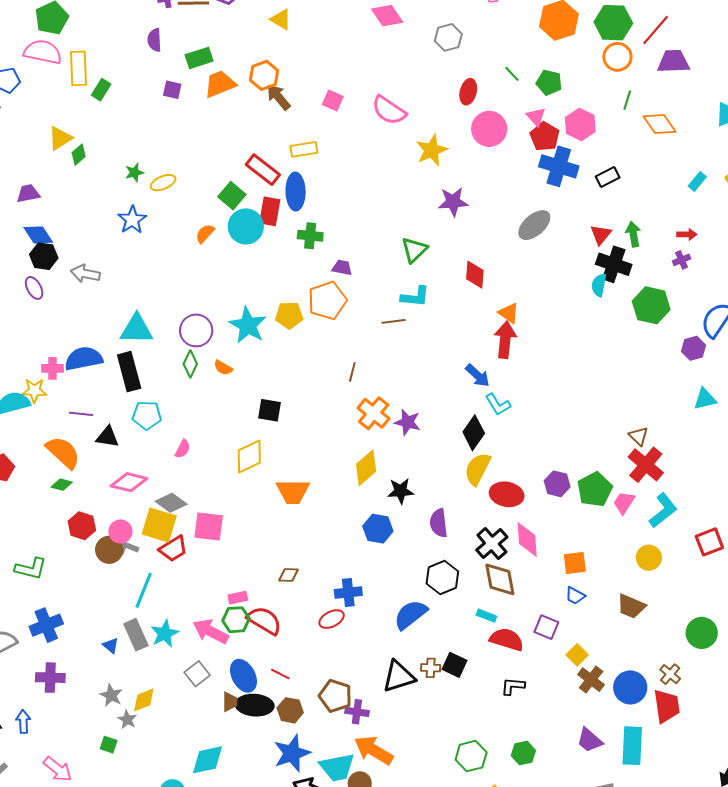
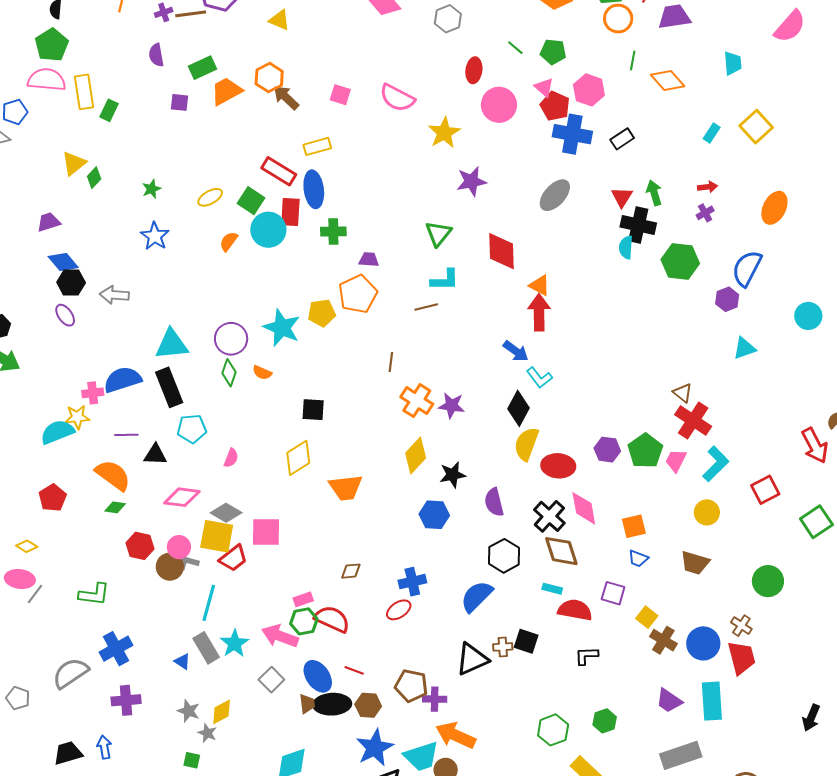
yellow ellipse: (163, 183) -> (210, 197), moved
red diamond: (475, 275) -> (502, 251), size x1.4

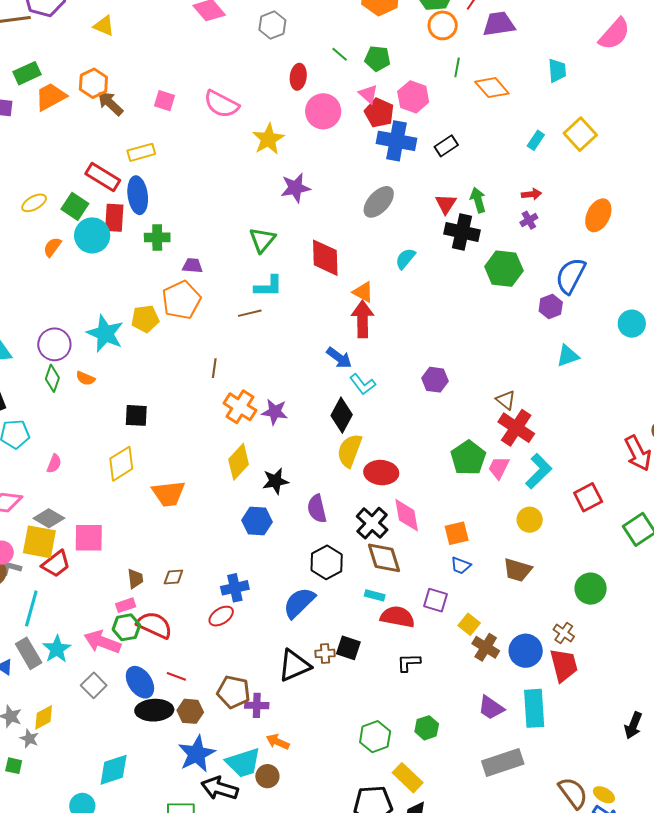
cyan semicircle: (626, 247) -> (405, 259), moved, turned 35
purple hexagon: (607, 450) -> (435, 380), moved
brown trapezoid: (307, 704) -> (135, 579), moved
orange arrow: (456, 735) -> (278, 742), size x0.6

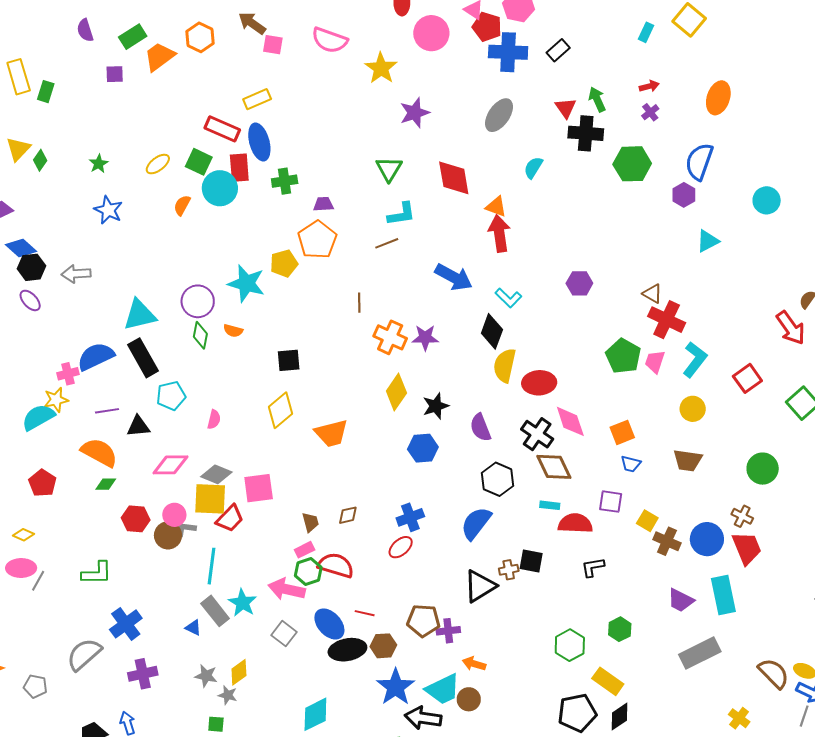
brown arrow: (110, 103) -> (252, 23), moved
blue arrow: (339, 358) -> (454, 277), moved, size x1.4

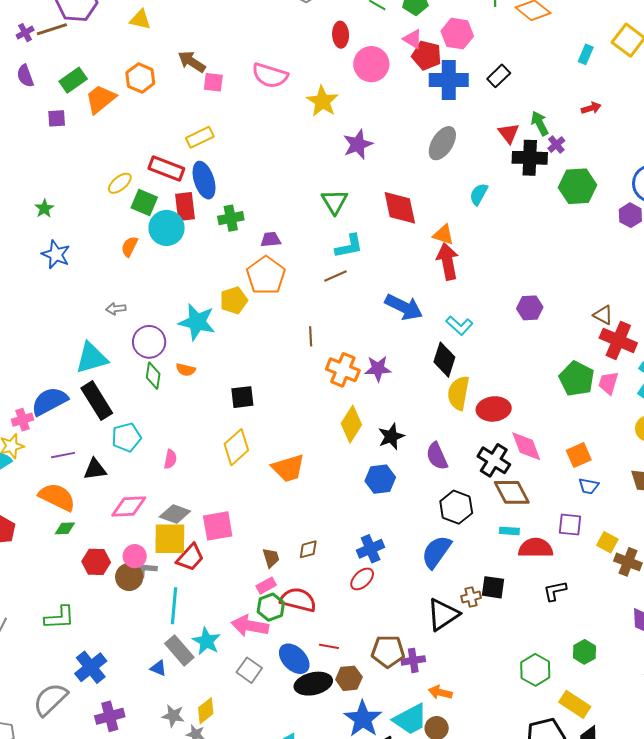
purple cross: (650, 112) -> (556, 145), moved
yellow ellipse: (158, 164) -> (120, 183), moved
gray arrow: (76, 274) -> (116, 309), moved, size x0.7

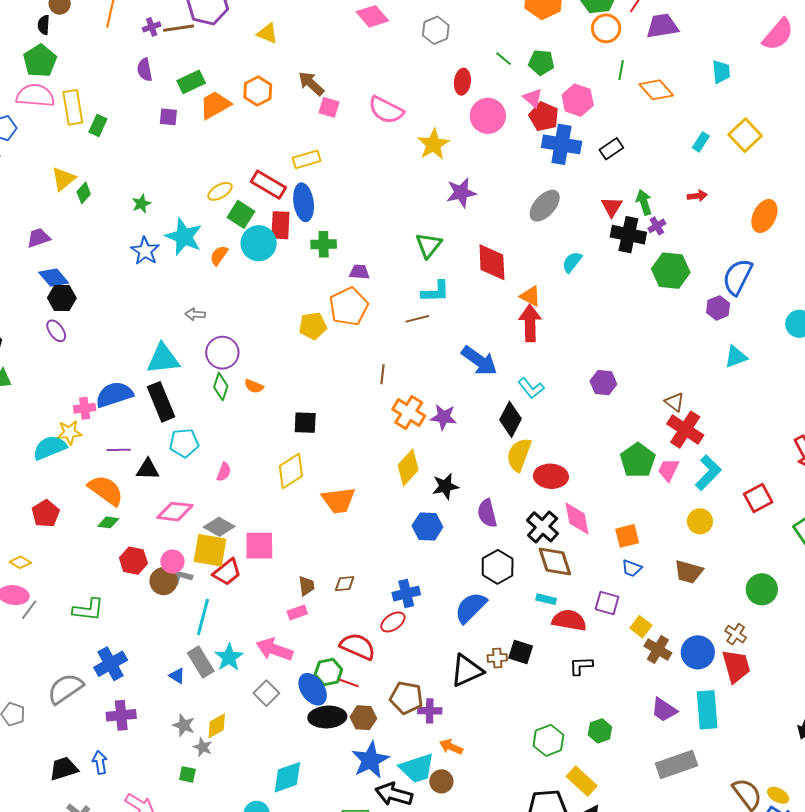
cyan star: (197, 322) -> (184, 237), moved
red semicircle: (298, 600) -> (358, 646), moved
green hexagon: (271, 607) -> (328, 672), moved

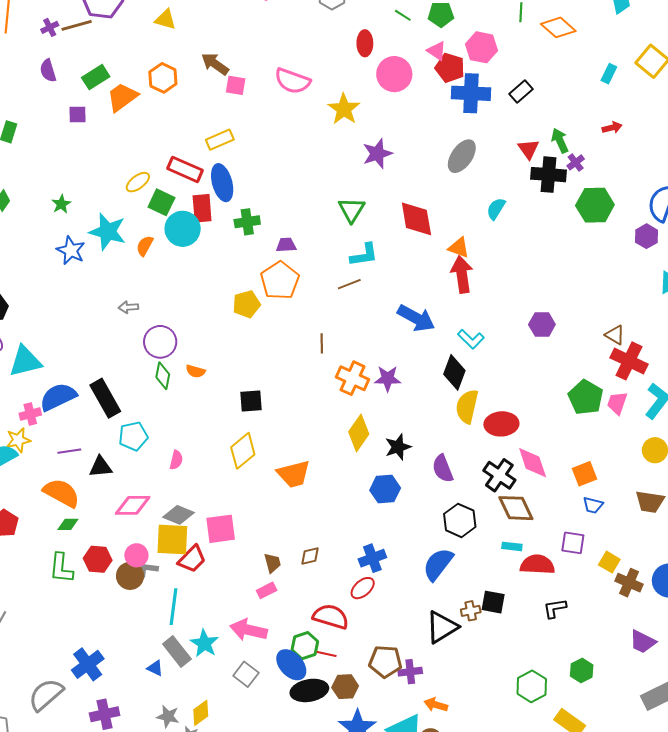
cyan triangle: (163, 359) -> (25, 361), moved
green L-shape: (88, 610) -> (61, 568), moved, turned 96

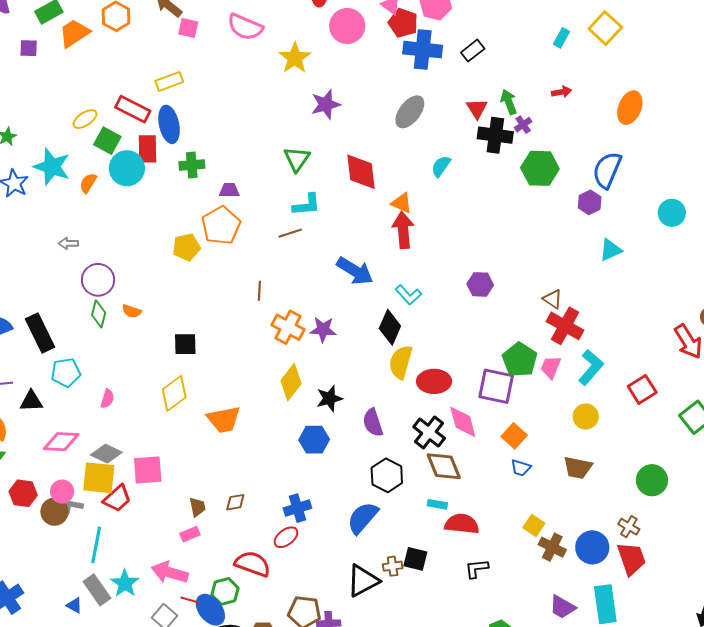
orange square: (585, 474) -> (514, 436), turned -30
purple square: (573, 543) -> (496, 386), moved, size x1.5
red line: (327, 654) -> (190, 600), moved

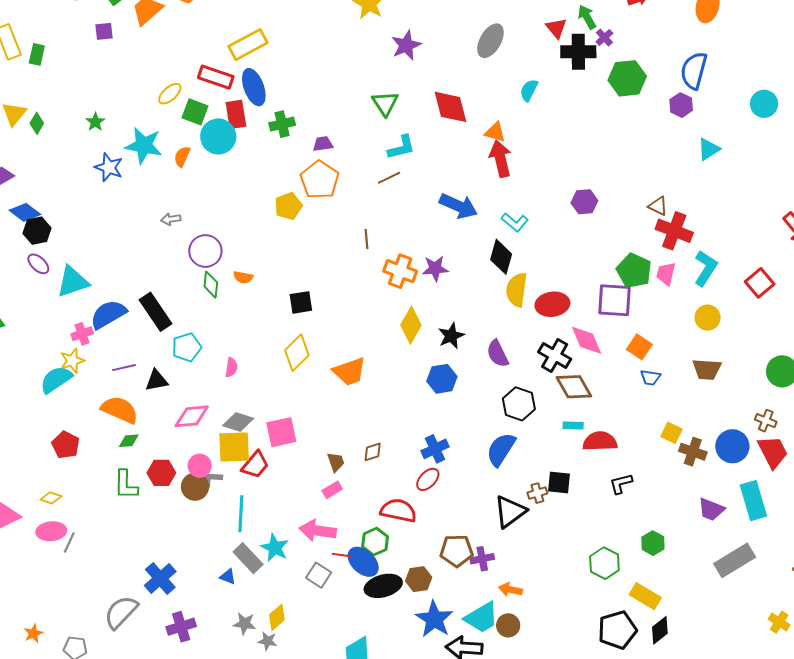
yellow rectangle: (169, 81) -> (248, 45), size x1.4

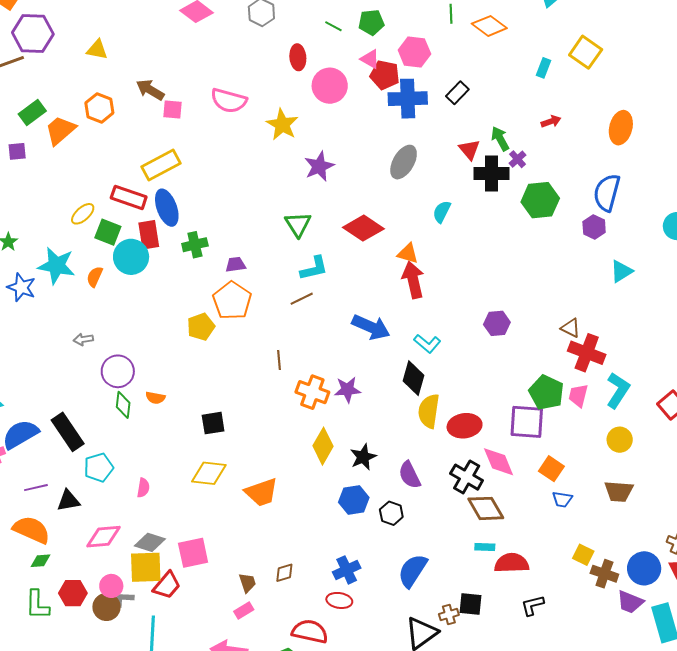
red diamond: (451, 107) -> (363, 228), turned -42
yellow diamond: (297, 353) -> (209, 473), turned 51
black hexagon: (519, 404) -> (391, 513), moved, size x0.7
red ellipse: (428, 479) -> (339, 600), turned 55
purple trapezoid: (711, 509) -> (630, 602), moved

